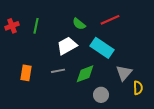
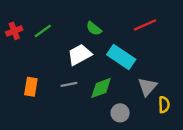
red line: (110, 20) -> (145, 25), moved
green line: (36, 26) -> (43, 31), turned 42

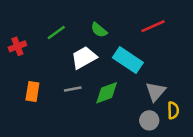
red cross: (14, 31) -> (17, 46), moved
green line: (43, 31) -> (56, 32), moved
gray circle: (120, 113) -> (149, 120), moved

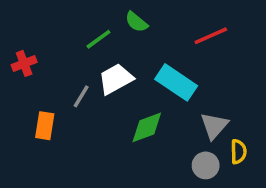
green semicircle: (99, 30) -> (136, 22), moved
green line: (56, 32) -> (98, 39), moved
gray line: (73, 89) -> (81, 96), moved, turned -48

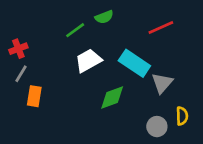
green semicircle: (136, 22) -> (104, 17), turned -60
gray line: (81, 96) -> (21, 74), moved
gray triangle: (214, 126) -> (162, 83), moved

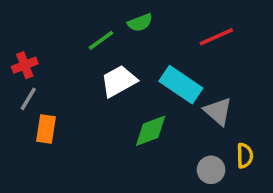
gray triangle: (162, 83) -> (218, 111), turned -30

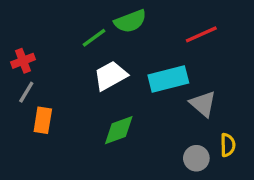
green semicircle: (140, 23) -> (130, 21), size x1.4
cyan rectangle: (181, 85) -> (168, 79), turned -48
green diamond: (151, 131) -> (119, 130), moved

